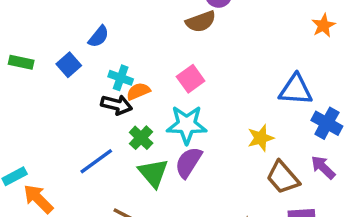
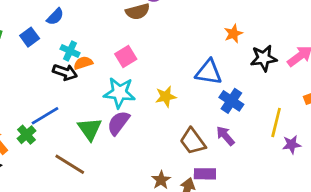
orange star: (323, 25) -> (233, 34), moved
green cross: (141, 138) -> (27, 135), moved
yellow star: (261, 138) -> (166, 97), moved

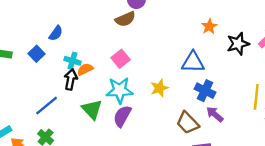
black arrow: (65, 72) -> (71, 79), turned -90
blue cross: (231, 101) -> (205, 91), moved
blue line: (45, 116) -> (47, 106), moved
green triangle: (90, 129) -> (92, 109), moved

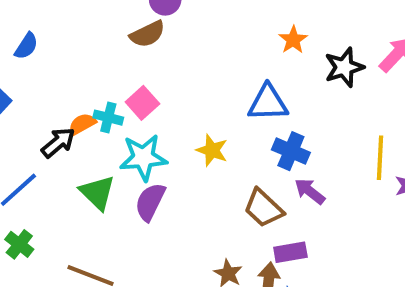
blue semicircle: (56, 33) -> (26, 46), moved
cyan cross: (73, 61) -> (108, 118), moved
black arrow: (71, 79) -> (58, 143), turned 42
yellow star: (159, 88) -> (212, 150), turned -30

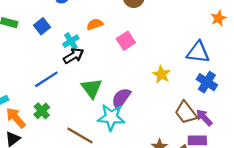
cyan cross: (108, 118) -> (71, 41), moved, turned 35
orange semicircle: (82, 124) -> (95, 24), moved
cyan star: (143, 157) -> (111, 117), moved
purple arrow: (310, 191) -> (204, 118), moved

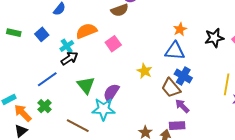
orange star: (218, 18) -> (180, 29), moved
orange semicircle: (95, 24) -> (86, 31), size x1.5
brown trapezoid: (186, 113) -> (171, 88), moved

